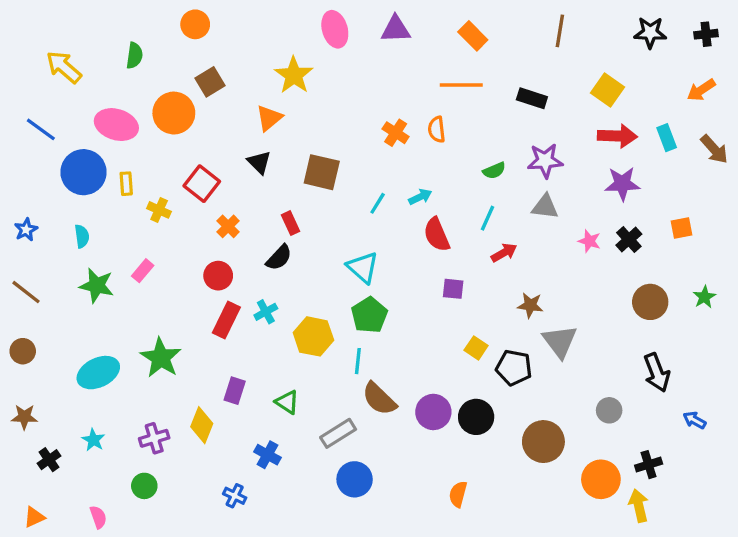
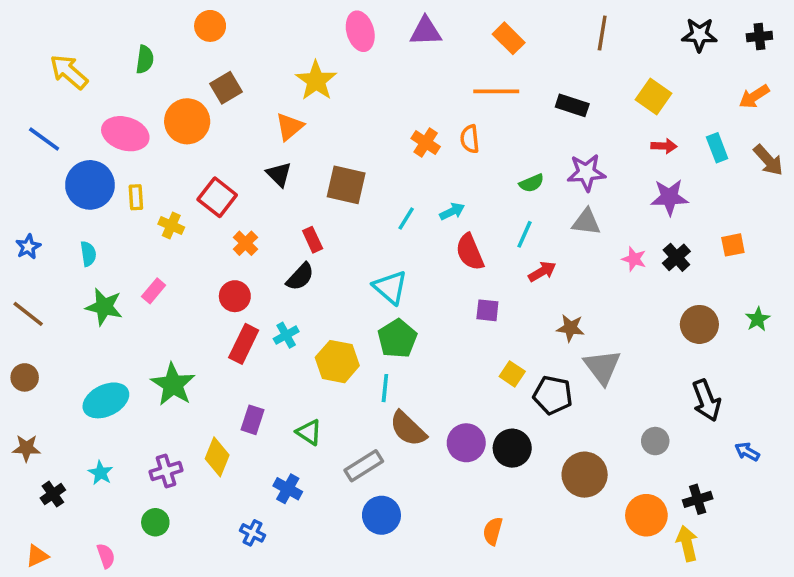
red arrow: (617, 136) -> (664, 146), size x0.6

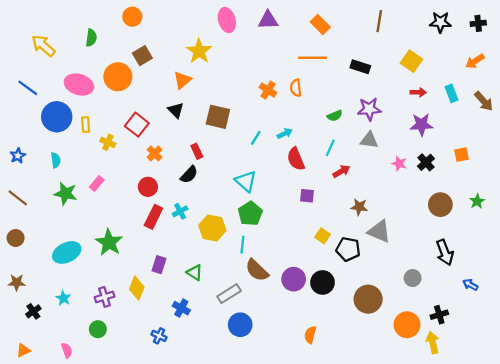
gray triangle: (602, 367) -> (379, 231), turned -30

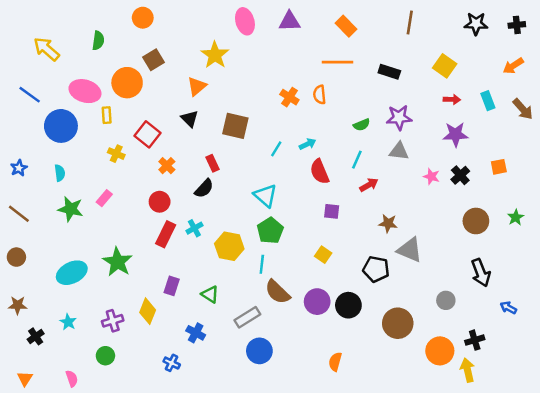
yellow rectangle: (86, 125) -> (107, 115), moved
yellow square: (322, 236) -> (323, 255), moved
orange triangle: (23, 350) -> (25, 379), turned -32

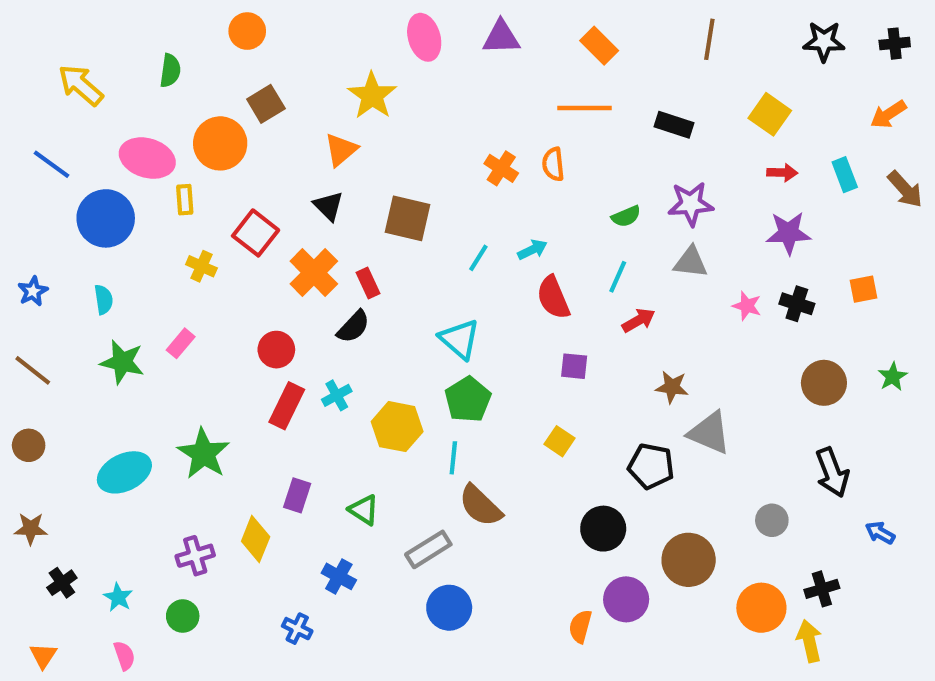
orange cross: (167, 166) -> (314, 273), moved, size x1.6
black cross: (460, 175) -> (797, 304), turned -30
purple circle: (317, 302) -> (626, 599), moved
cyan star: (68, 322) -> (118, 597), moved

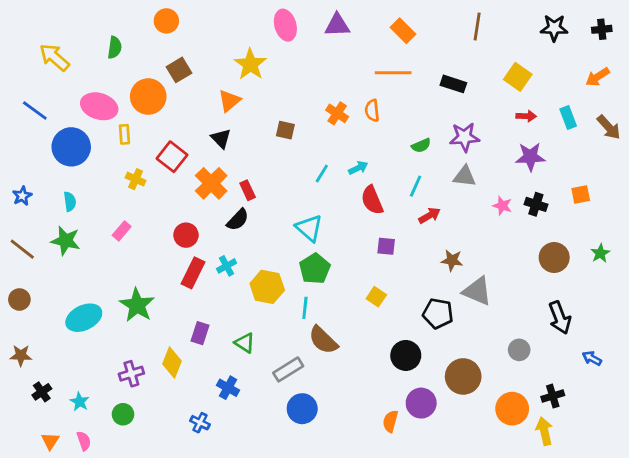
brown square: (408, 218) -> (285, 130), moved, size x0.6
green star: (122, 362) -> (66, 241), moved
orange triangle: (43, 656) -> (50, 441), moved

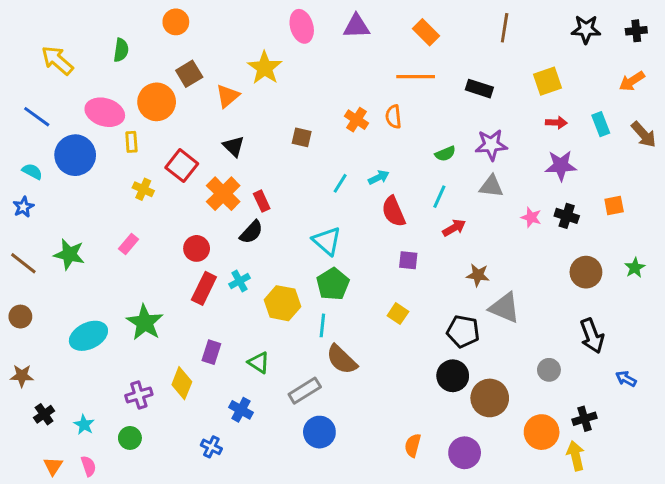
yellow square: (518, 77) -> (547, 81), turned 36
orange triangle: (229, 101) -> (228, 96), moved
cyan semicircle: (70, 201) -> (32, 171), moved, turned -54
black circle: (406, 355) -> (453, 376), moved
purple circle: (421, 403) -> (465, 453), moved

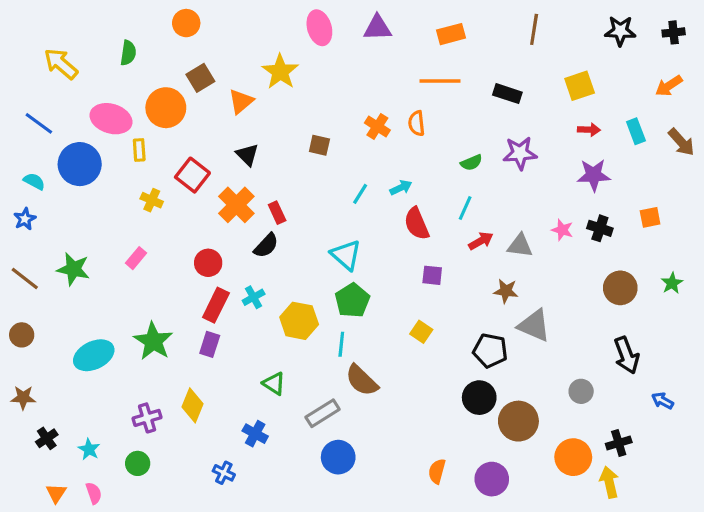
orange rectangle: (426, 32) -> (451, 34), turned -60
gray triangle: (491, 186) -> (520, 246), moved
purple rectangle: (211, 352) -> (210, 344), moved

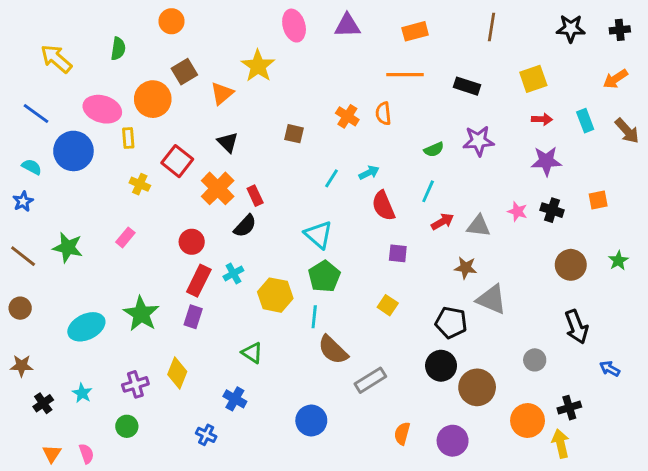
gray rectangle: (323, 413) -> (370, 380), moved
cyan star: (89, 449) -> (82, 393), moved

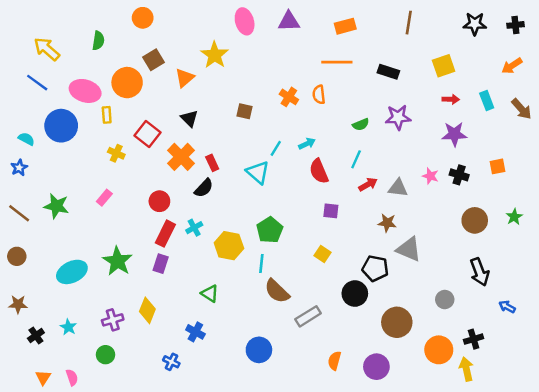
blue line: (36, 113) -> (37, 83), moved
cyan triangle: (319, 235) -> (258, 172), moved
black circle: (441, 366) -> (355, 294), moved

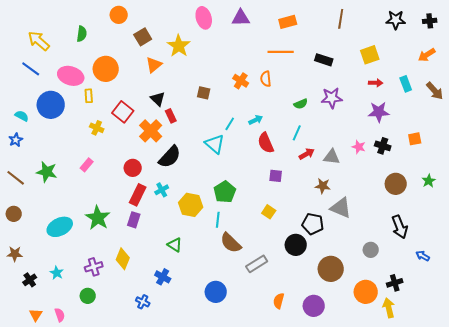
brown square: (153, 60) -> (143, 37), moved
red rectangle: (212, 163) -> (171, 116), moved
black semicircle: (204, 188) -> (170, 157), size x1.4

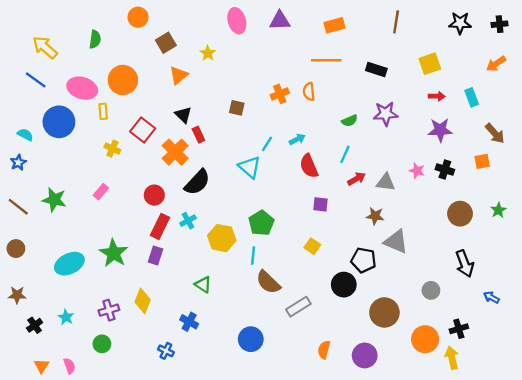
yellow star: (179, 46) -> (208, 53), size x0.6
orange cross: (241, 81) -> (280, 94), turned 35
brown arrow: (435, 91) -> (495, 133), moved

